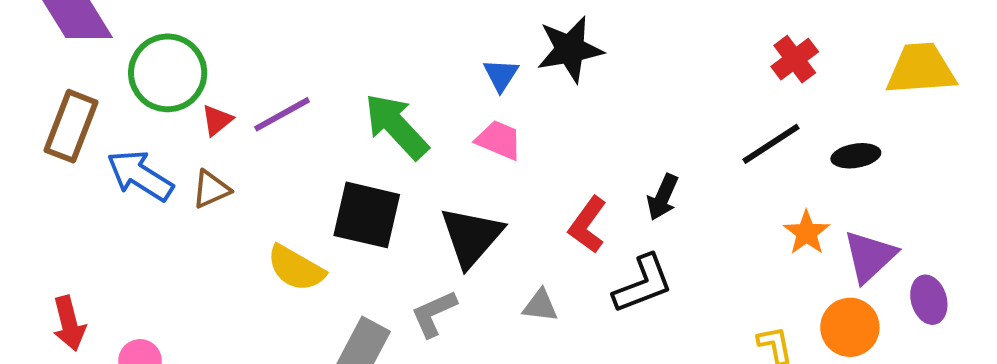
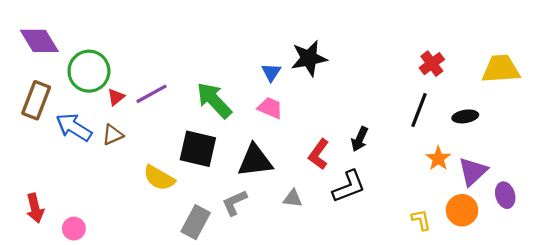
black line: (771, 144) -> (419, 110), turned -36
black triangle: (471, 237) -> (255, 161), turned 42

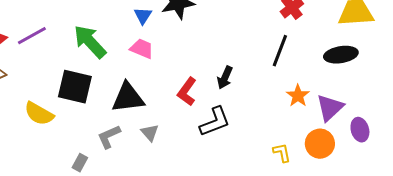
black ellipse: (465, 116) -> (341, 55), moved, size x1.4
gray triangle: (293, 198) -> (150, 133), moved, turned 42
gray rectangle: (196, 222) -> (80, 163), moved, size x0.6

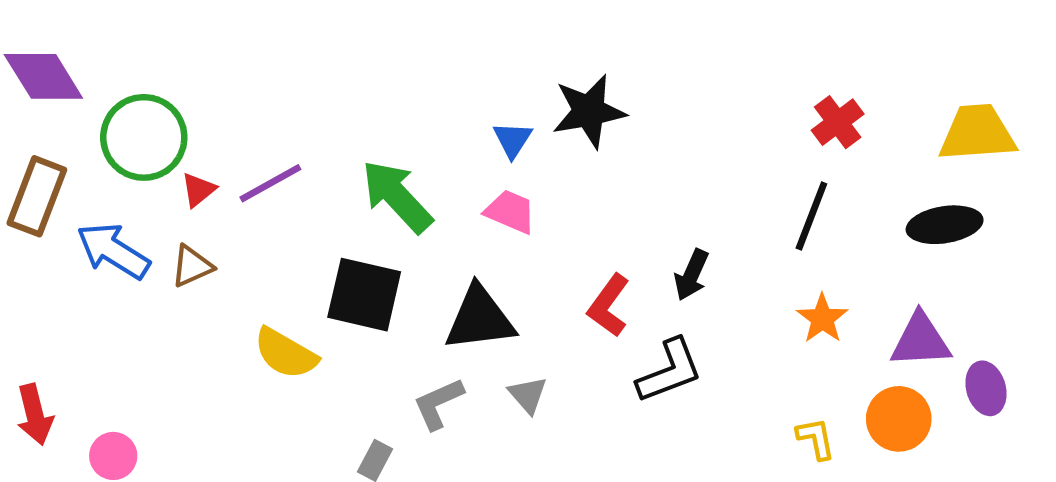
orange star: (298, 96) -> (822, 319), moved
purple triangle: (330, 108) -> (921, 340), turned 40

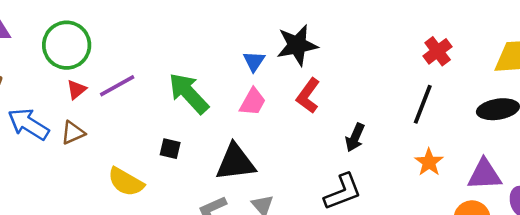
green circle: (144, 137) -> (67, 45), moved
pink trapezoid: (510, 212) -> (253, 102), turned 96
black square: (364, 295) -> (170, 149), size x0.5
red L-shape: (609, 305) -> (308, 96), moved

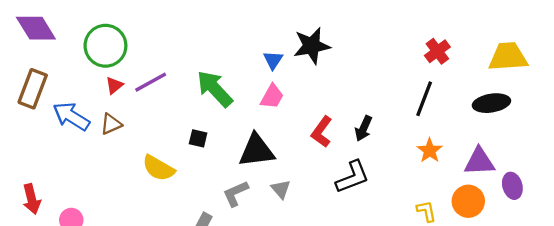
red L-shape: (308, 96) -> (322, 132), moved

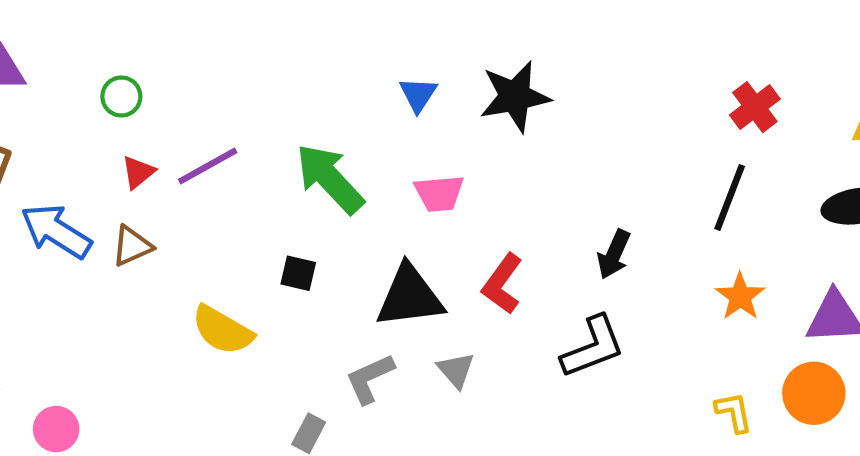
green circle: (105, 46) -> (121, 96), size x0.5
blue triangle: (273, 60) -> (418, 94), moved
pink trapezoid: (272, 96) -> (439, 193), turned 56
red L-shape: (322, 132) -> (502, 284), moved

